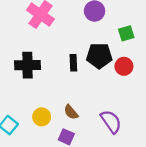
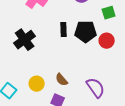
black rectangle: (73, 63) -> (64, 30), moved
black cross: (27, 65) -> (25, 40), turned -35

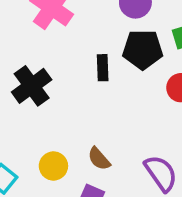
black pentagon: (86, 32) -> (143, 49), moved

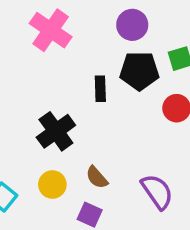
black cross: (32, 86) -> (56, 131), moved

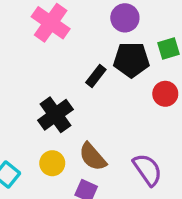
black rectangle: (100, 89) -> (96, 76), turned 40
brown semicircle: (97, 177) -> (93, 157), size x1.4

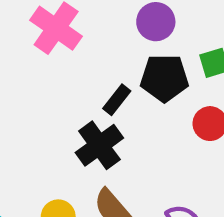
black cross: (55, 115) -> (99, 145), moved

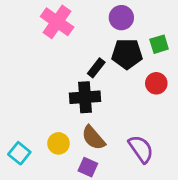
black cross: (99, 145) -> (85, 97), turned 32

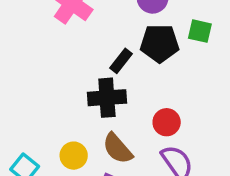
green square: (159, 44) -> (200, 31), turned 30
red circle: (156, 83) -> (167, 122), moved

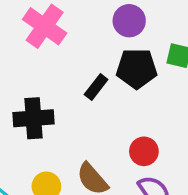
black cross: (107, 98) -> (34, 118), moved

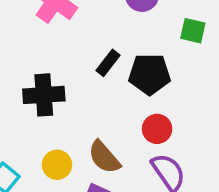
black pentagon: (137, 69) -> (150, 74), moved

